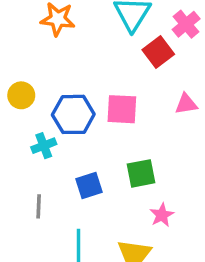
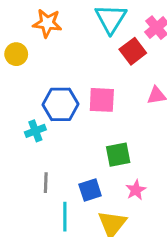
yellow circle: (21, 95) -> (16, 54), moved
blue square: (89, 186) -> (90, 190), moved
gray line: (39, 206) -> (46, 183), moved

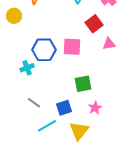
red square: (133, 51) -> (94, 24), moved
gray line: (46, 183) -> (34, 103), turned -56
cyan line: (65, 217) -> (47, 126), turned 60

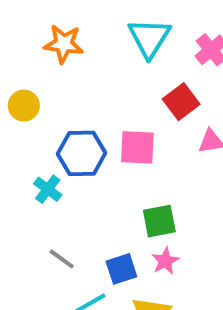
yellow circle: (14, 16) -> (24, 106), moved
cyan cross: (27, 68) -> (48, 189), turned -32
pink star: (95, 108) -> (165, 261), moved

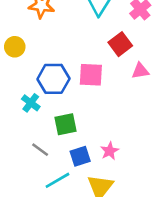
green square: (159, 221) -> (66, 124), moved

